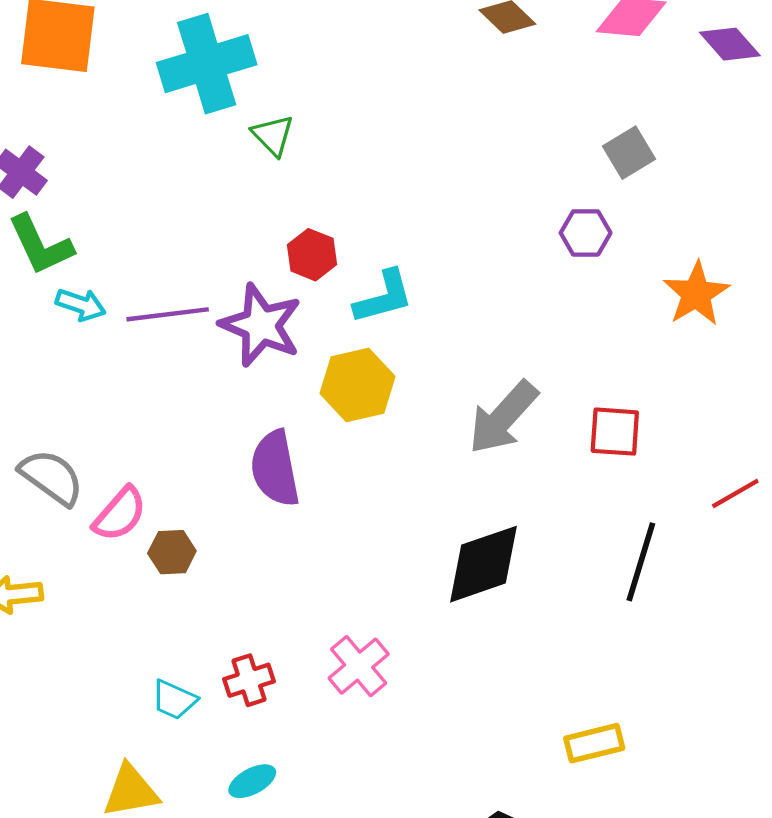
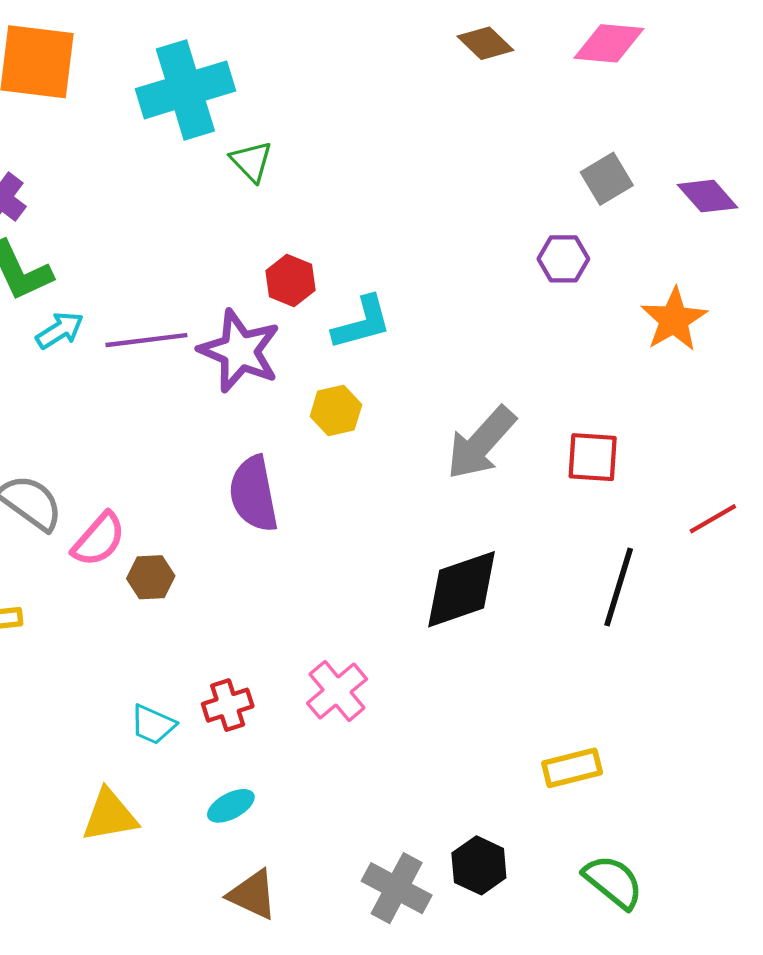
purple diamond: (730, 44) -> (707, 196), moved
cyan arrow: (81, 305) -> (60, 330), turned -51
yellow hexagon: (358, 385) -> (336, 410), size x0.7

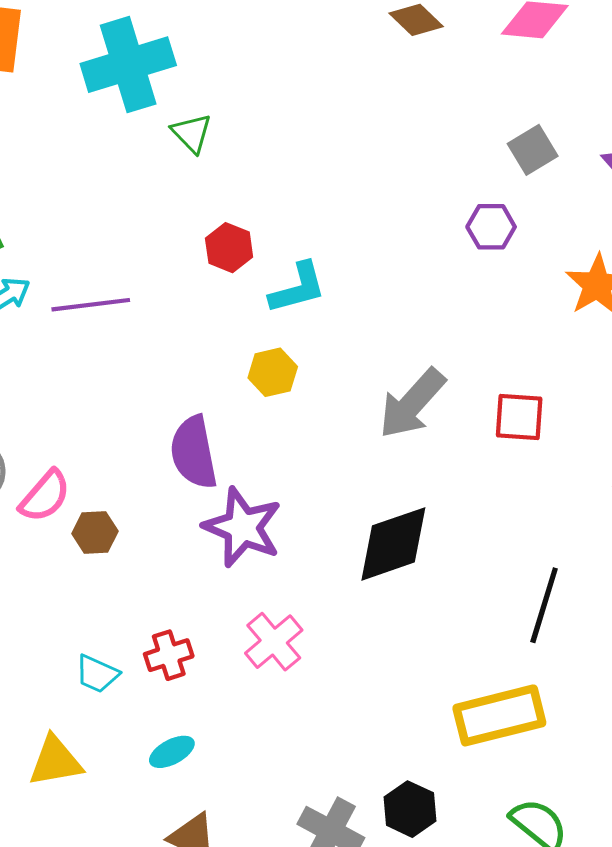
purple star: (240, 351) -> (243, 527), moved
black line: (619, 587) -> (544, 605), moved
yellow rectangle: (572, 768) -> (499, 715), size x1.6

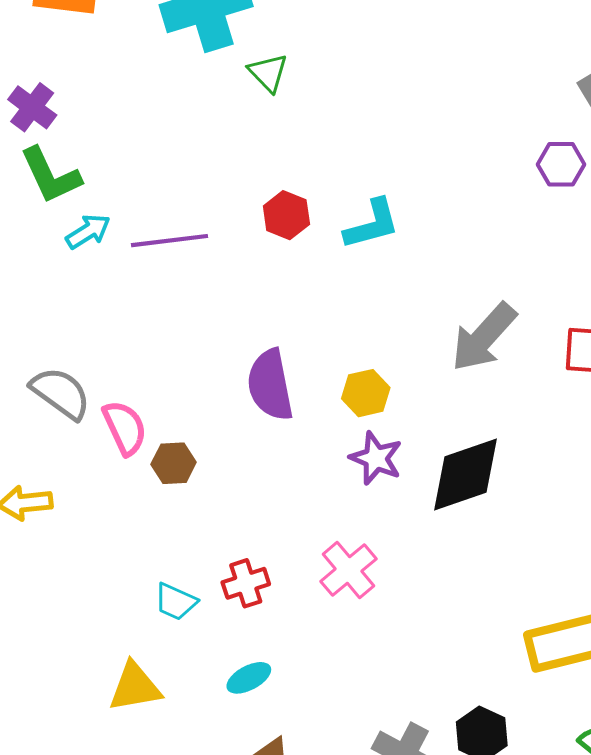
red hexagon: (229, 248) -> (286, 215), moved
yellow hexagon: (273, 372) -> (366, 393), moved
pink semicircle: (45, 496) -> (125, 428), turned -66
purple star: (243, 527) -> (376, 458), moved, size x0.7

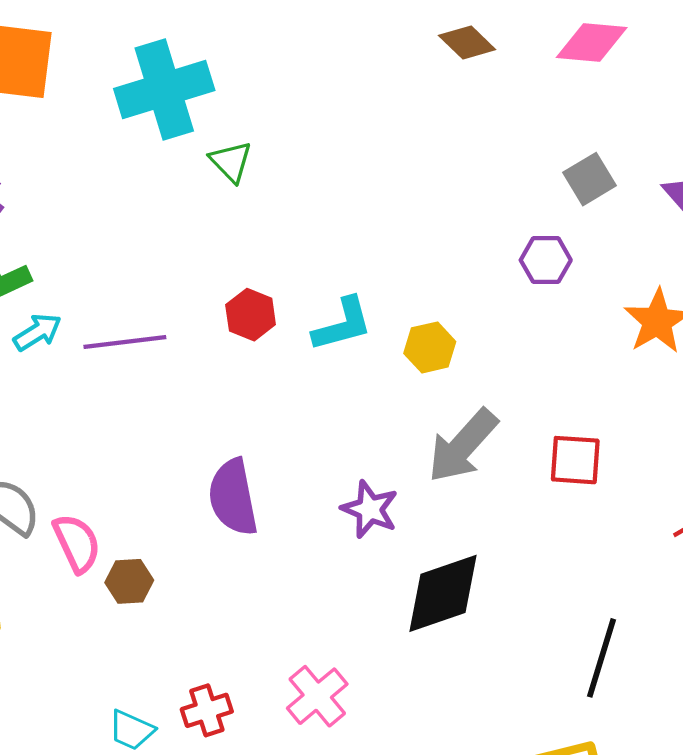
yellow hexagon: (366, 393) -> (430, 347), moved
purple star: (376, 458) -> (370, 509), moved

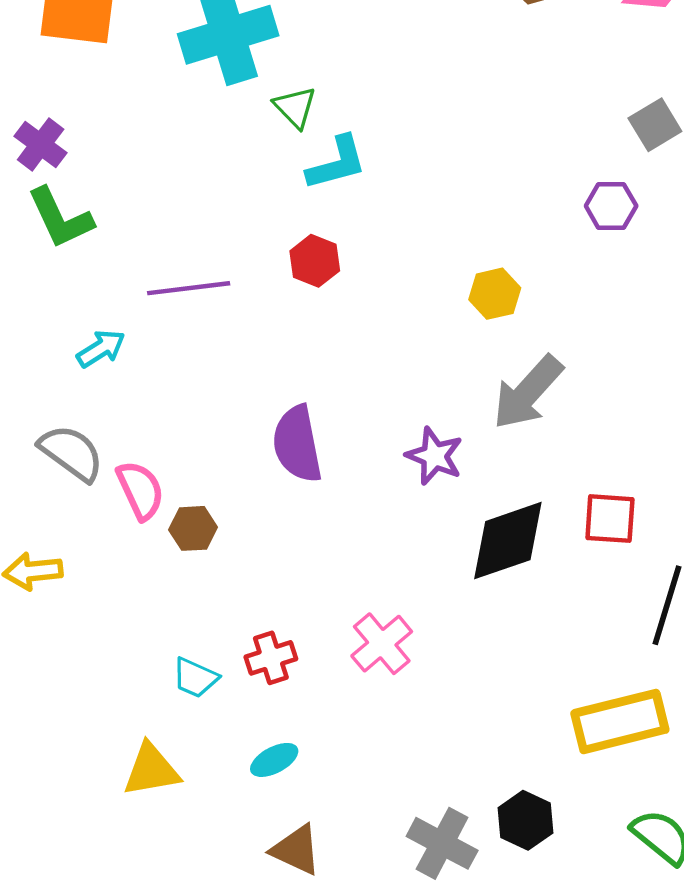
cyan L-shape: (342, 325) -> (337, 163), moved
cyan arrow: (37, 332) -> (101, 349), moved
red square: (575, 460) -> (610, 519), moved

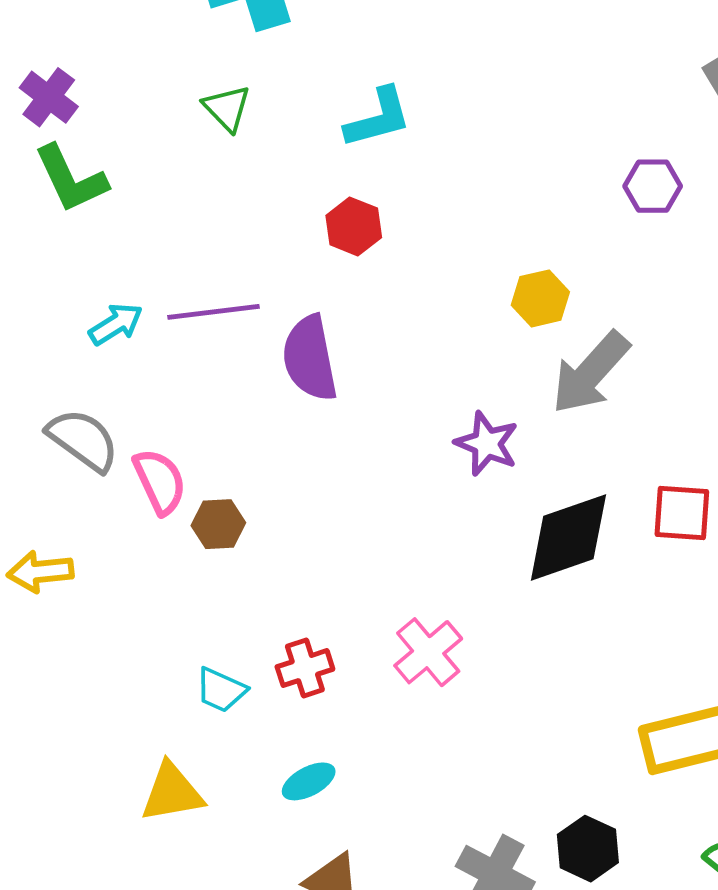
green triangle: (295, 107) -> (227, 108), moved
purple hexagon: (611, 206) -> (653, 186), moved
purple line: (189, 288) -> (213, 312), moved
yellow hexagon: (495, 294) -> (540, 298), moved
purple semicircle: (297, 444) -> (310, 358), moved

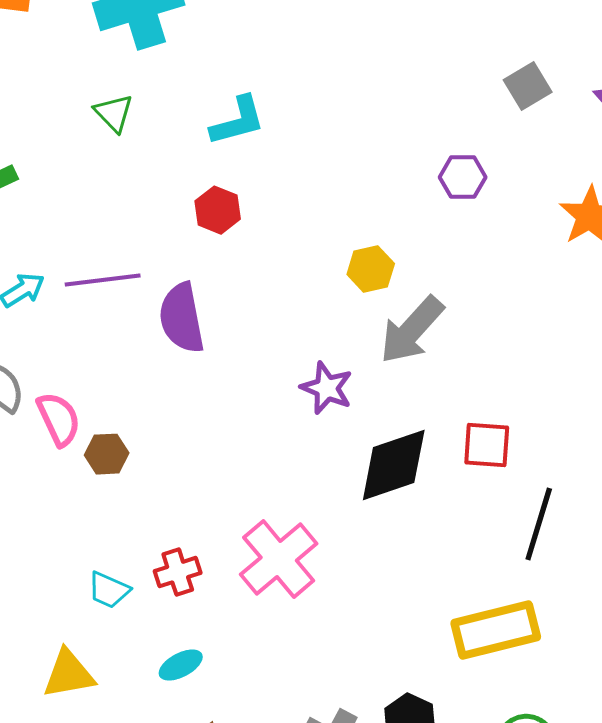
pink cross: (428, 652) -> (279, 559), size x1.4

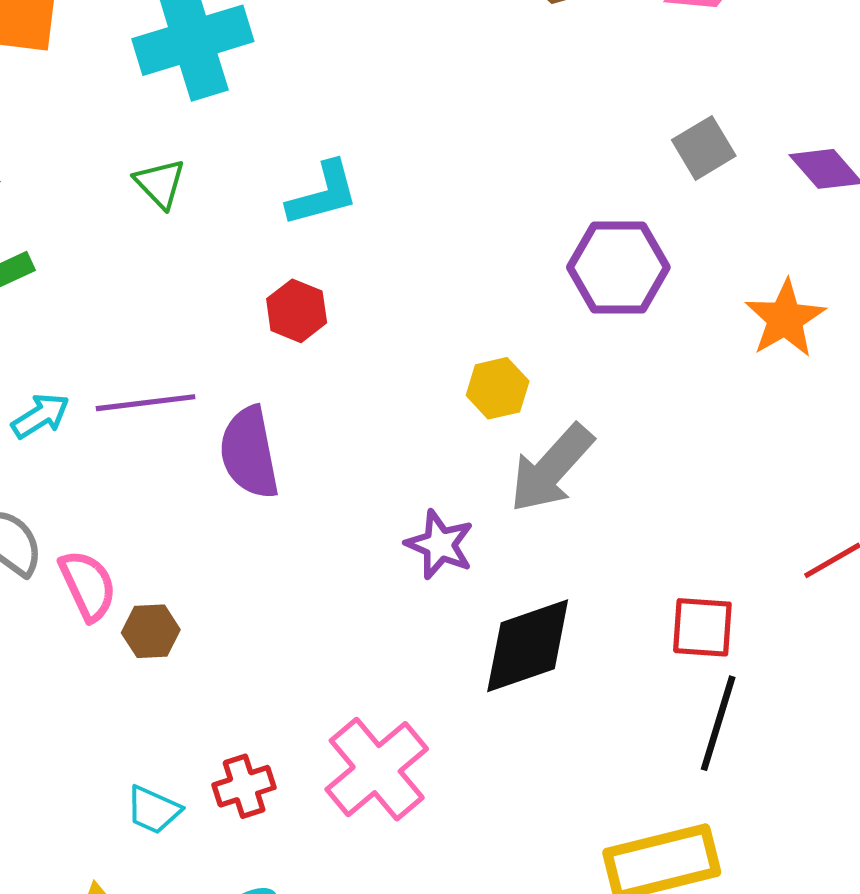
purple hexagon: (463, 177) -> (618, 267), size x1.6
red square: (487, 445) -> (702, 627), moved

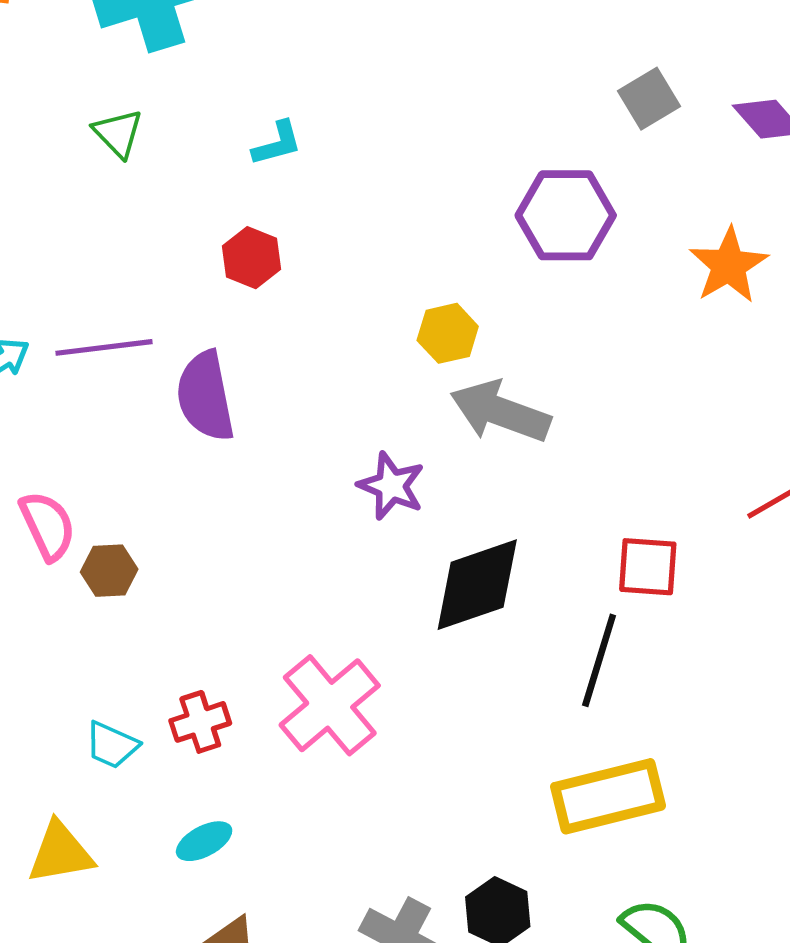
cyan L-shape: (323, 194) -> (277, 144), size x0.7
gray arrow: (551, 468) -> (500, 412), turned 68
black line: (718, 723) -> (599, 660), moved

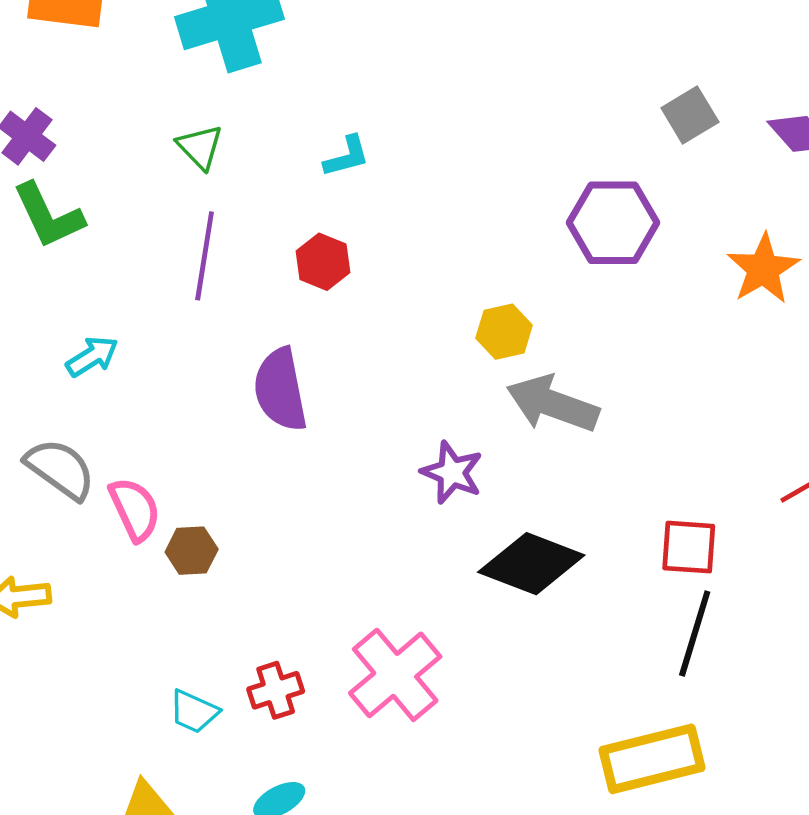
purple line: (104, 347) -> (205, 256), moved, turned -74
black diamond: (477, 585) -> (531, 564), turned 40
black line: (599, 660) -> (695, 633), moved

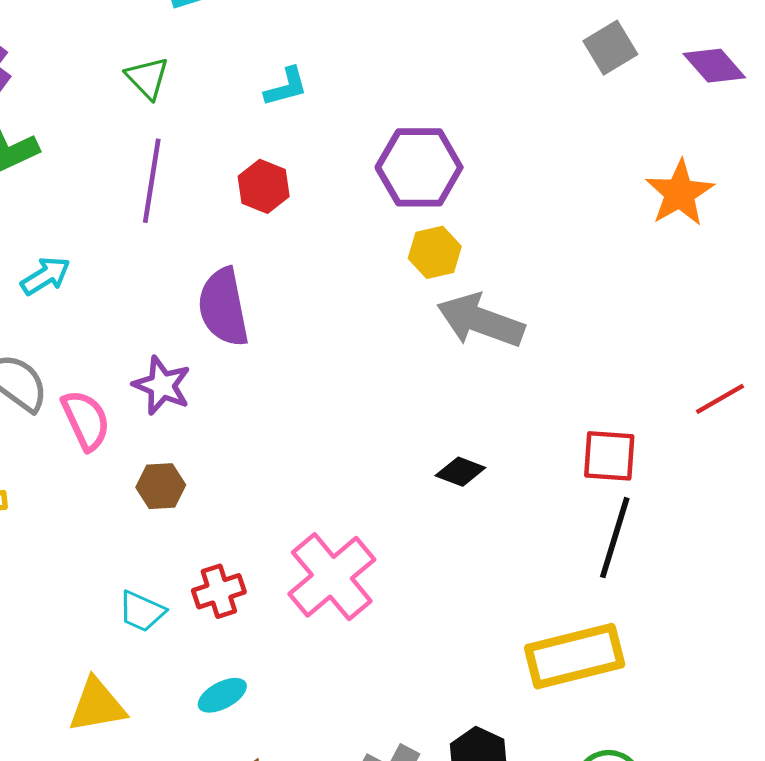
purple hexagon: (613, 223) -> (419, 167), moved
purple star: (452, 472) -> (162, 385), moved
brown hexagon: (192, 551) -> (161, 486), moved
black diamond: (531, 564) -> (460, 472), size x0.5

